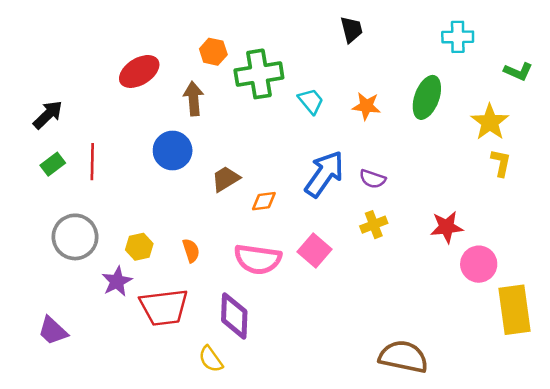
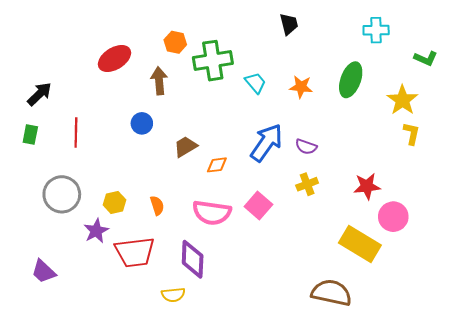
blue circle: (173, 150) -> (142, 123), size x0.7
green rectangle: (53, 164) -> (30, 135), moved, turned -42
yellow rectangle: (515, 310) -> (360, 244), moved, turned -51
yellow semicircle: (211, 359) -> (173, 295), turned -60

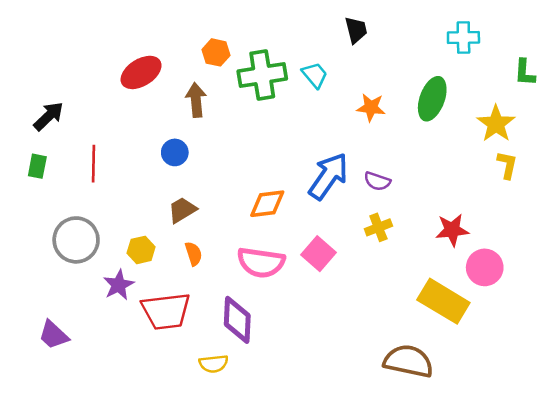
green L-shape: (426, 58) -> (525, 72), turned 70
cyan trapezoid: (255, 83) -> (315, 75), moved
brown trapezoid: (185, 147) -> (182, 210), moved
orange diamond: (217, 165) -> (267, 204), size x1.4

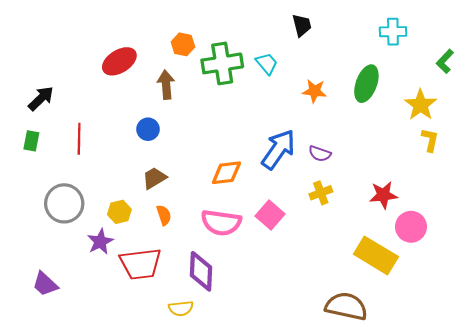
green L-shape: (525, 72) -> (445, 61), turned 40

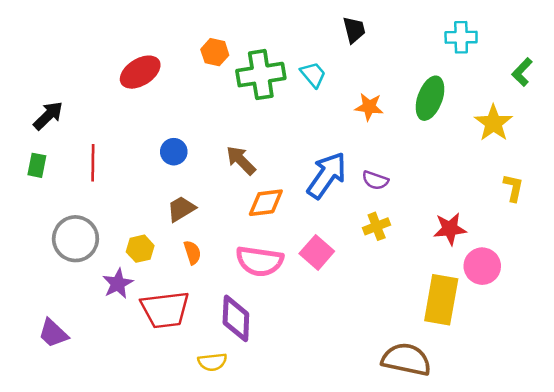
brown arrow: (166, 85) -> (241, 160), moved, turned -40
yellow L-shape: (430, 140) -> (513, 188), moved
yellow rectangle: (376, 255) -> (441, 300), turned 69

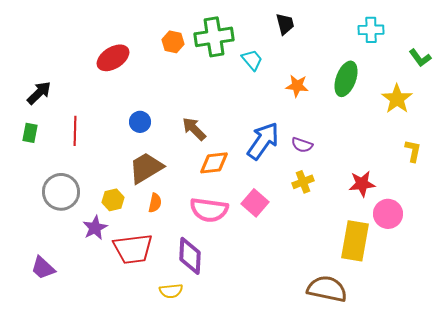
green L-shape: (522, 72) -> (420, 58), turned -80
green cross: (261, 75) -> (214, 37), moved
brown trapezoid: (181, 209) -> (146, 168), size x1.5
orange semicircle: (192, 252) -> (155, 203), turned 30

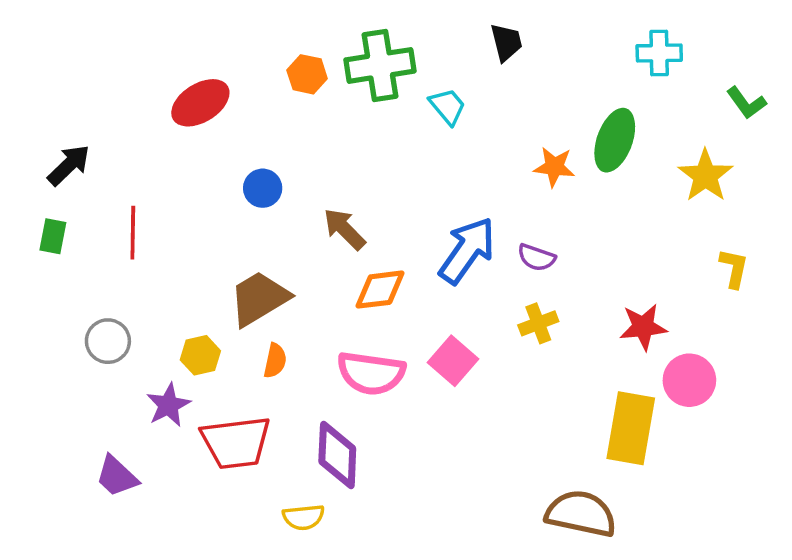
orange star: (297, 86) -> (554, 167), moved
blue circle: (140, 122) -> (263, 188), moved
gray circle: (61, 192) -> (108, 341), size x0.7
purple trapezoid: (43, 268) -> (117, 476), moved

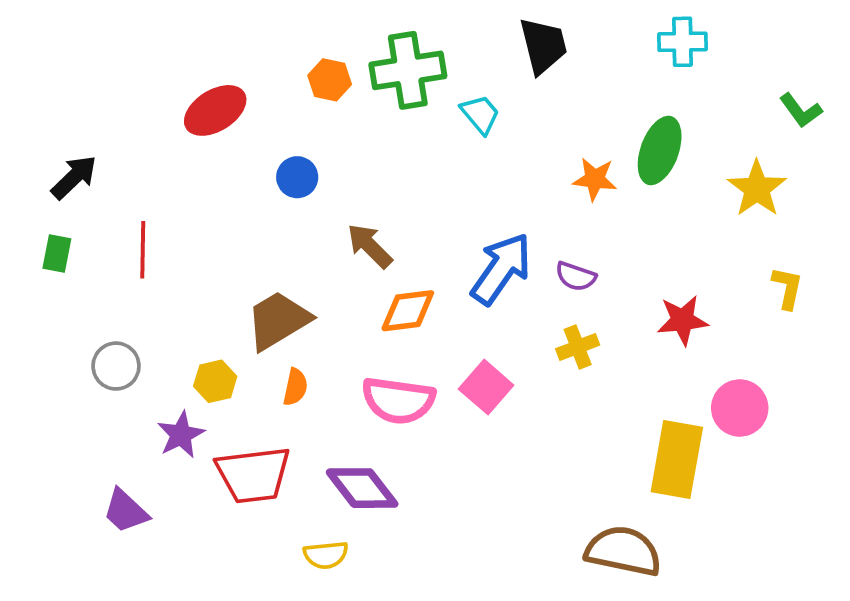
black trapezoid: (506, 42) -> (543, 46), size x1.4
cyan cross: (659, 53) -> (682, 42), moved
blue circle: (263, 188) -> (297, 177), moved
red star: (643, 327) -> (682, 320), moved
purple diamond: (337, 455) -> (362, 488), turned -40

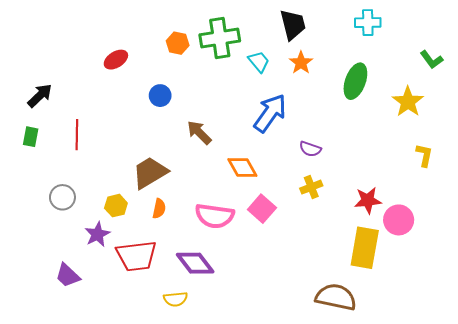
red ellipse: (215, 110) -> (116, 60), size x0.7
orange star: (595, 179) -> (301, 63), moved, turned 30
blue arrow: (501, 269) -> (270, 113), moved
orange diamond: (408, 311) -> (242, 168), moved, turned 68
red star: (682, 320) -> (368, 200), moved

